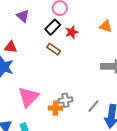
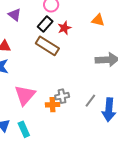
brown rectangle: (54, 49) -> (47, 46), size x1.6

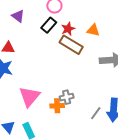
orange triangle: (98, 20) -> (93, 30), moved
brown rectangle: (47, 46) -> (71, 45), moved
gray line: (90, 101) -> (96, 113), moved

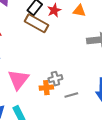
brown rectangle: (71, 45) -> (36, 23), moved
gray line: (96, 113) -> (71, 95), moved, turned 40

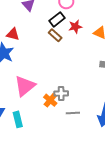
brown rectangle: (36, 23) -> (55, 35), size x0.6
orange cross: (46, 88) -> (50, 100), turned 32

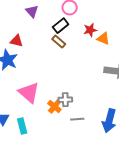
red star: (75, 27) -> (90, 30), moved
pink triangle: (25, 86) -> (29, 93), turned -40

